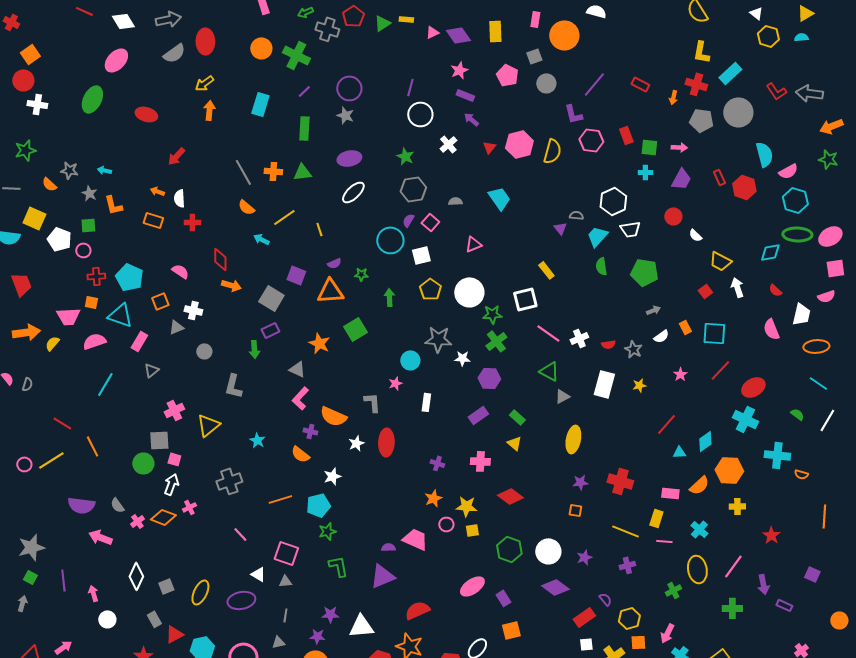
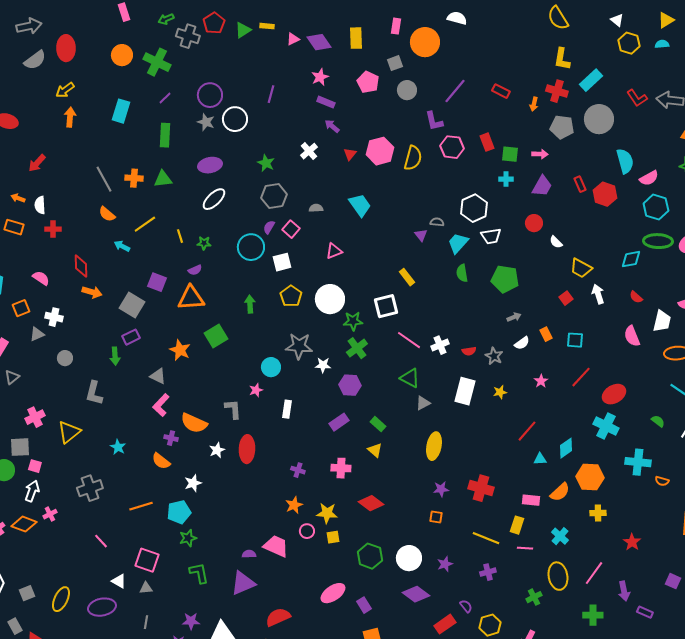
white circle: (420, 114) -> (235, 119), moved
green star: (361, 274) -> (204, 243), moved
cyan square: (714, 333) -> (575, 340), size x0.7

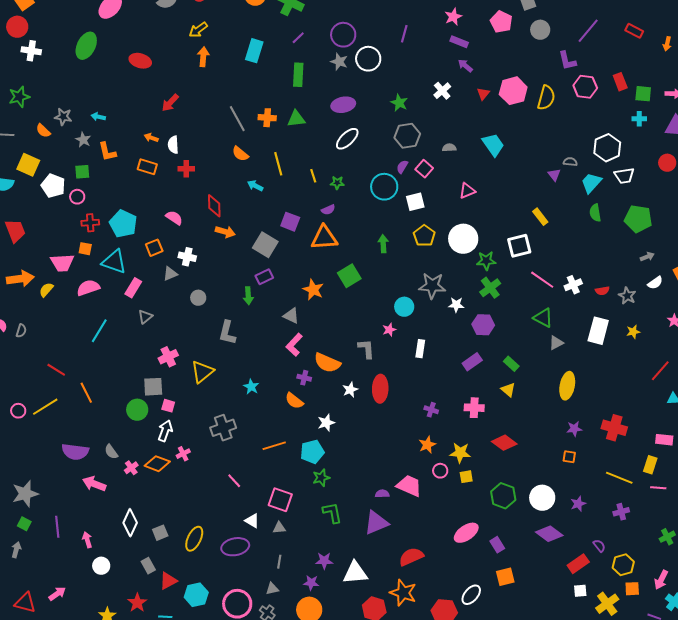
yellow line: (145, 224) -> (278, 164), turned -70

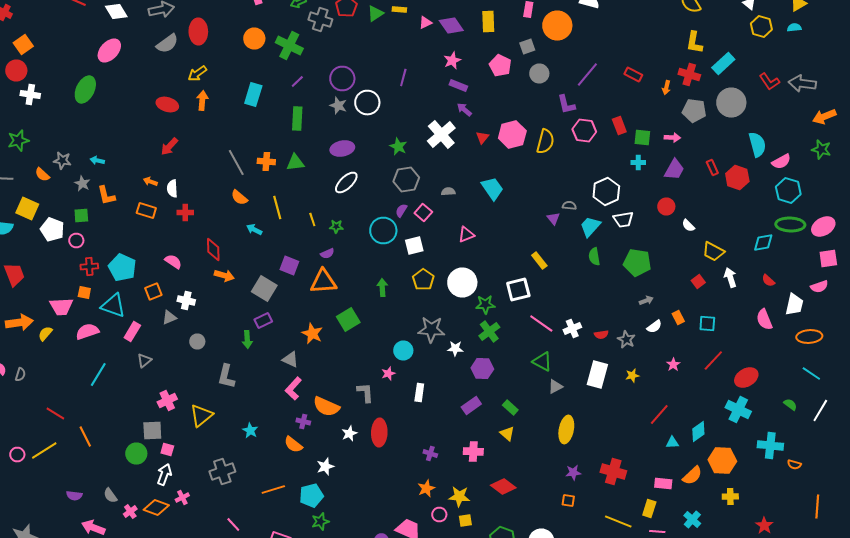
red ellipse: (140, 61) -> (167, 104), moved
white cross: (442, 91) -> (441, 134), size x1.6
purple semicircle: (75, 452) -> (74, 496), size x0.6

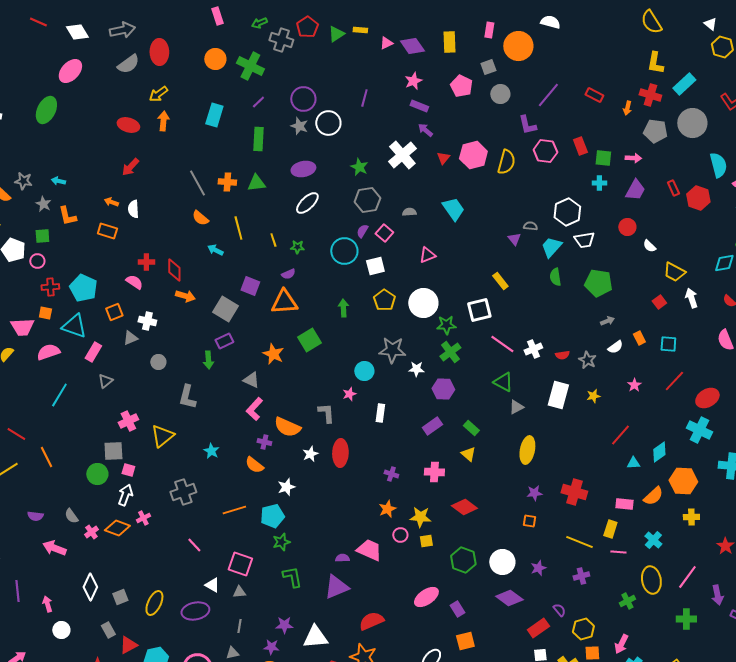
red cross: (185, 212) -> (146, 262), moved

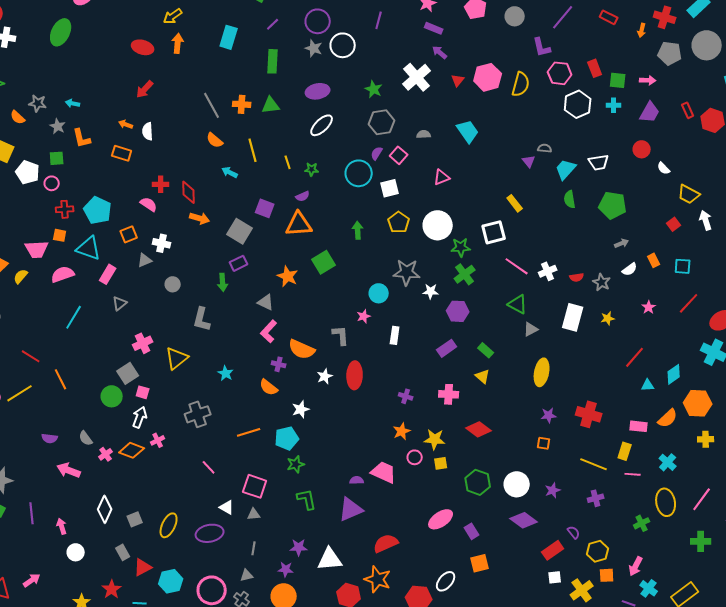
white hexagon: (567, 212) -> (578, 104), moved
gray square: (113, 451) -> (128, 373), turned -30

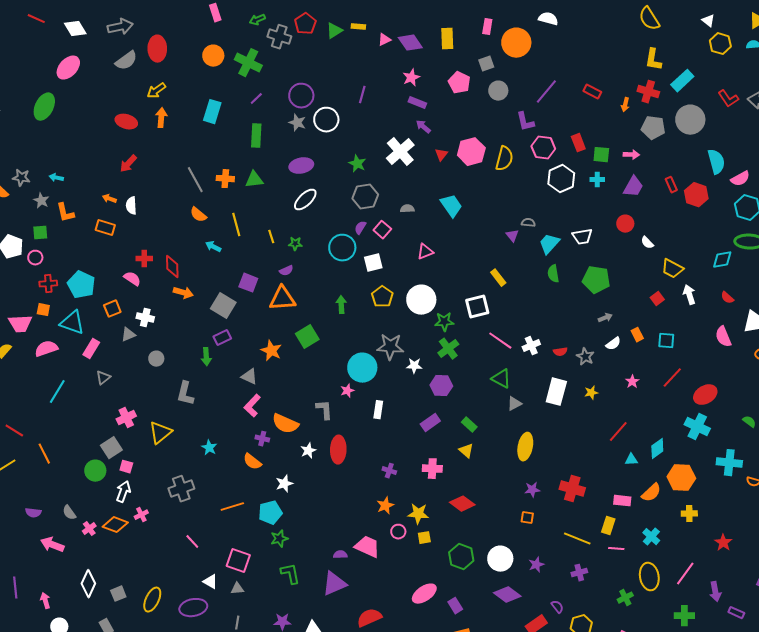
cyan circle: (379, 293) -> (362, 368), size x1.5

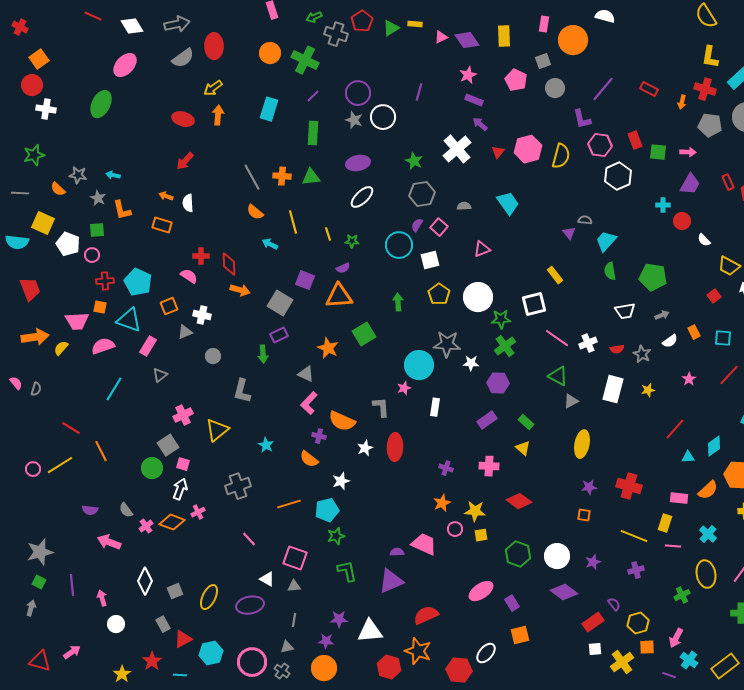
cyan cross: (597, 180) -> (663, 205), moved
white trapezoid: (582, 237) -> (625, 311), moved

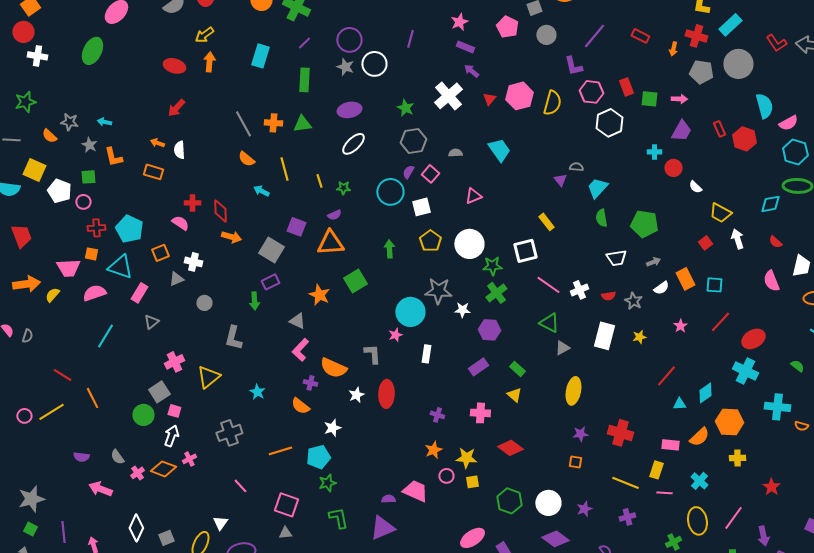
orange rectangle: (694, 332) -> (685, 279), size x1.5
white triangle: (267, 579) -> (220, 523), moved, turned 35

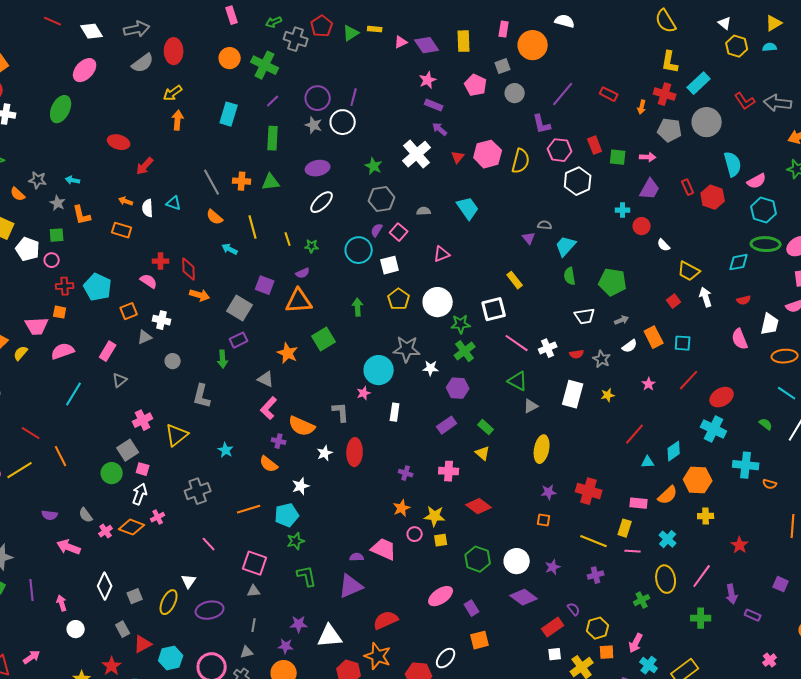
purple line: (410, 39) -> (354, 97), moved
red ellipse: (174, 66) -> (119, 142), moved
red semicircle: (775, 242) -> (744, 300), turned -56
cyan triangle: (120, 267) -> (174, 203), moved, size x0.6

